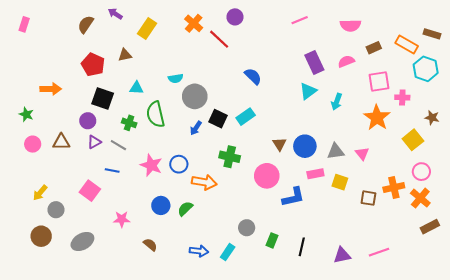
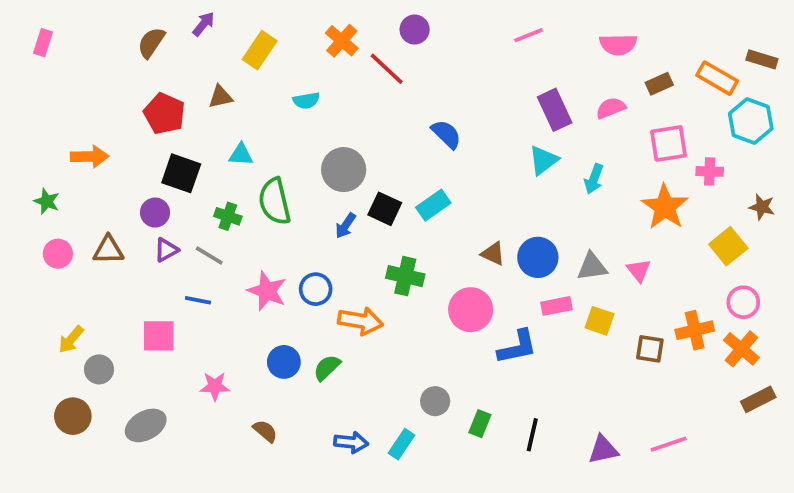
purple arrow: (115, 14) -> (204, 24), turned 96
cyan semicircle: (176, 78) -> (306, 100), moved
brown triangle: (279, 144) -> (493, 254), turned -32
pink square: (90, 191) -> (159, 336), turned -36

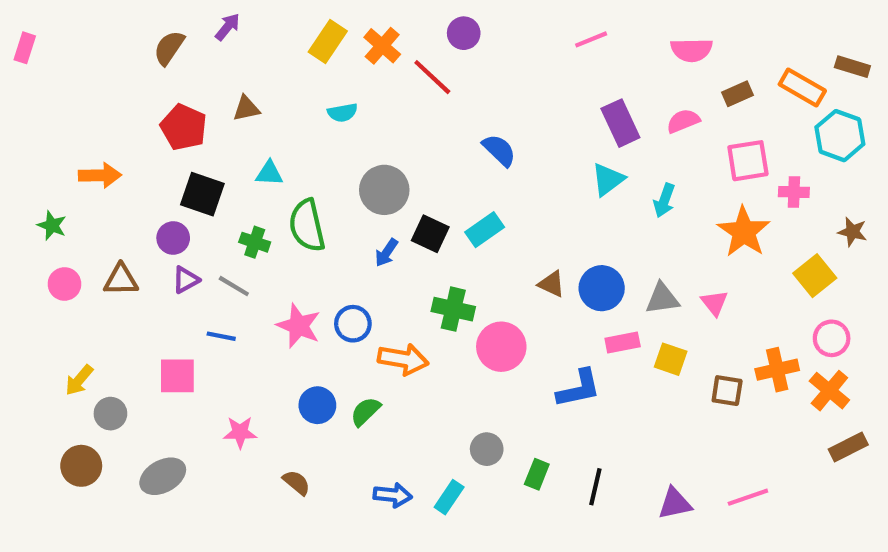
pink rectangle: (43, 43) -> (25, 48), moved
yellow rectangle: (260, 50) -> (328, 42), moved
pink circle: (471, 310) -> (501, 347), moved

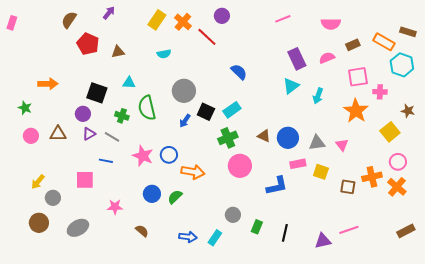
brown semicircle: (169, 48) -> (69, 20), moved
red pentagon: (184, 127) -> (88, 44), moved
green cross: (453, 309) -> (228, 138), moved, turned -36
brown rectangle: (848, 447) -> (406, 231), moved
pink line: (748, 497) -> (349, 230), moved

